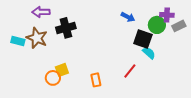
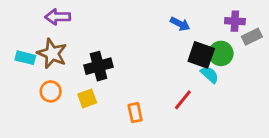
green circle: (157, 25) -> (221, 53), moved
black cross: (66, 28) -> (98, 66), moved
orange circle: (53, 78) -> (51, 91), moved

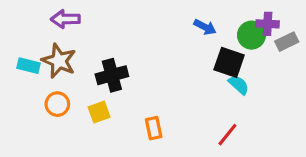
green circle: (221, 53) -> (251, 35), moved
red line: (183, 100) -> (227, 135), moved

